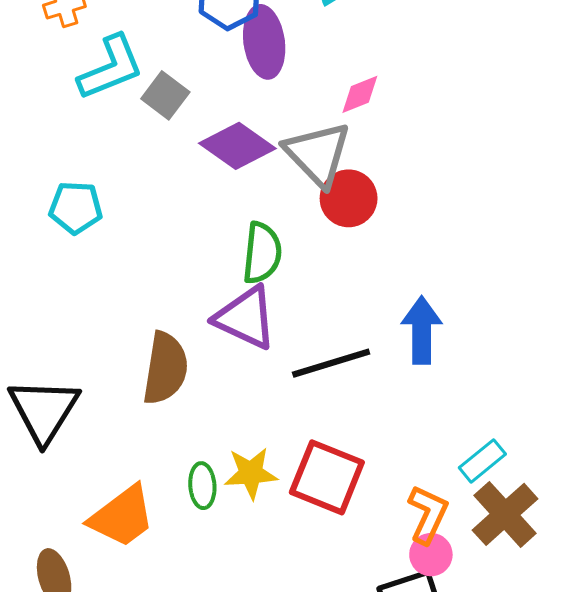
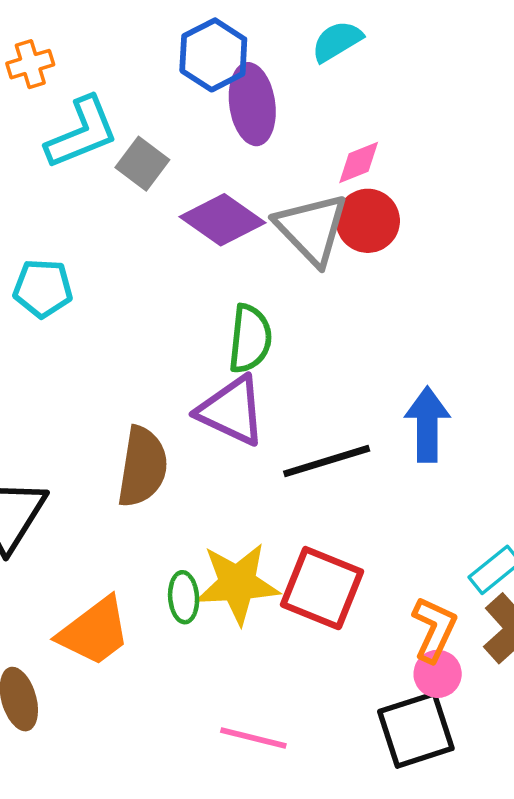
red circle: (349, 198) -> (368, 221), moved
yellow star: (251, 473) -> (237, 583), size x1.4

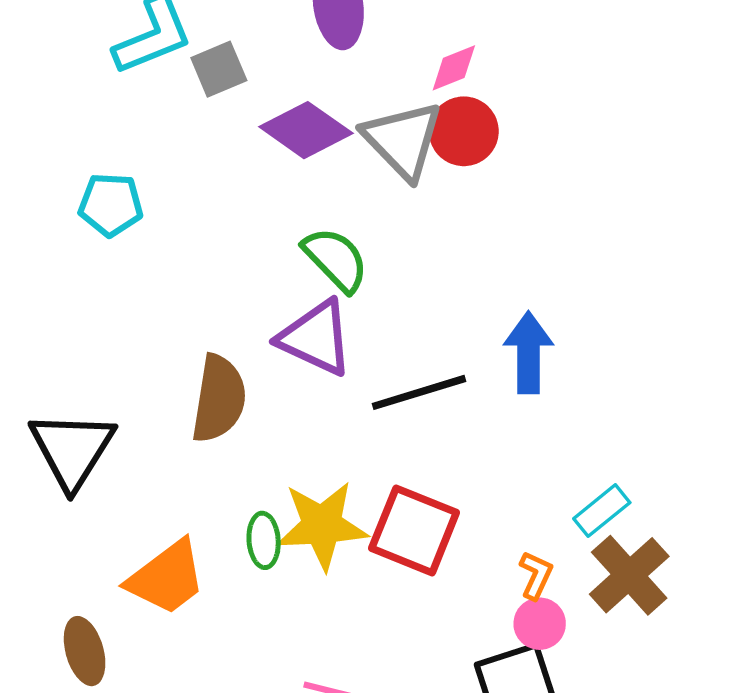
gray square: (142, 164) -> (219, 69), turned 30
green semicircle: (250, 339) -> (336, 259), turned -50
orange L-shape: (434, 629) -> (536, 575), size x0.7

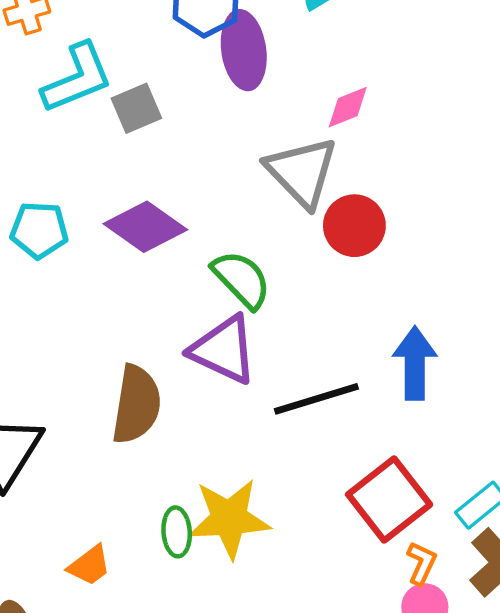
purple diamond: (306, 130) -> (145, 227), moved
red circle: (464, 131) -> (354, 226), moved
red square: (414, 530) -> (389, 500), moved, turned 30
orange trapezoid: (167, 578) -> (89, 565), size x0.6

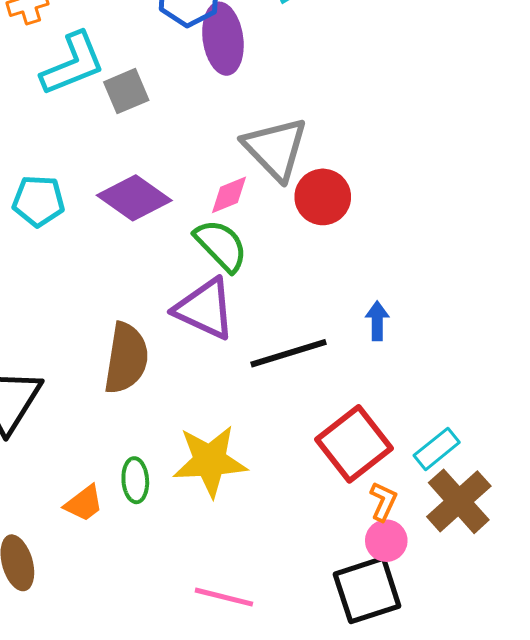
pink diamond: (348, 107) -> (229, 195), moved
blue arrow: (415, 363) -> (377, 321), size x0.6
green ellipse: (177, 532) -> (135, 480), moved

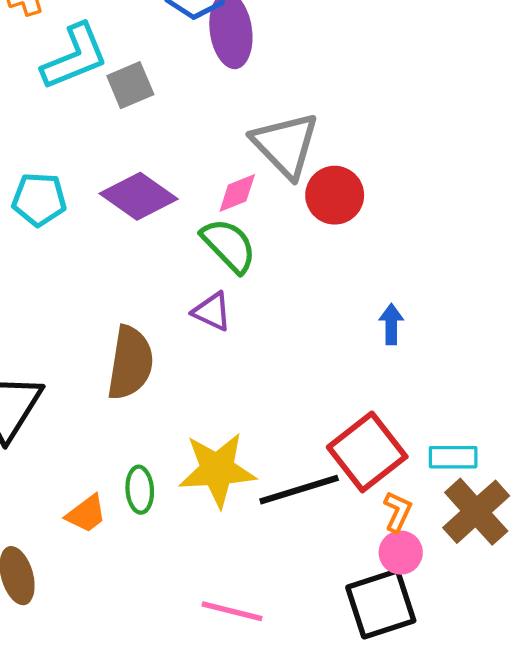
purple triangle: (205, 309) -> (212, 311), size x0.6
black line: (288, 353) -> (299, 490), moved
cyan rectangle: (437, 449) -> (453, 457), turned 39

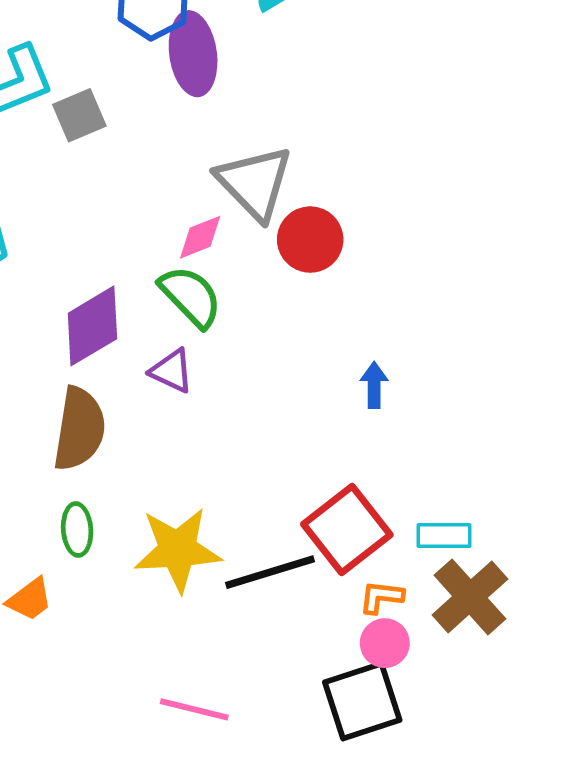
purple diamond: (139, 196) -> (92, 326), moved, turned -66
green ellipse: (140, 490) -> (77, 530), moved
orange L-shape: (398, 512) -> (381, 597), turned -108

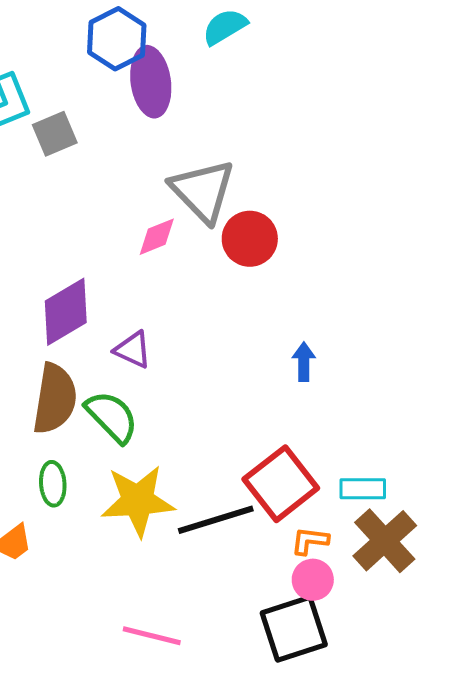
green semicircle: (191, 296) -> (112, 417), moved

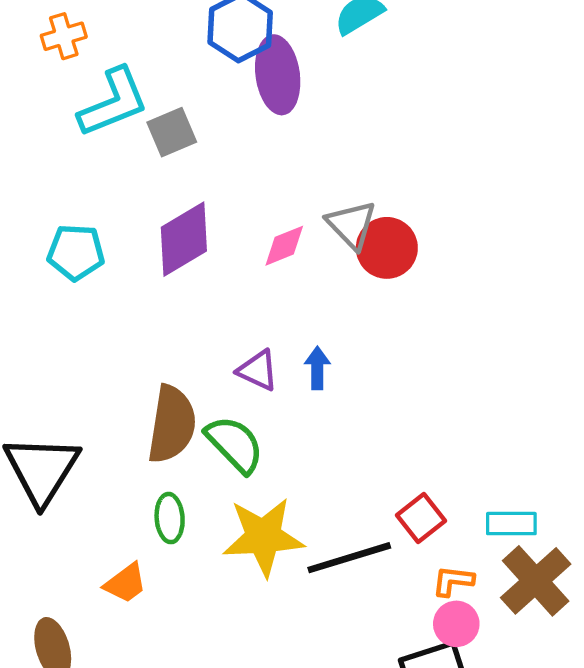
gray triangle: (203, 191) -> (352, 225), moved, size x0.7
purple diamond: (66, 312) -> (184, 239), moved
blue arrow: (304, 362) -> (317, 368), moved
red square: (281, 484) -> (421, 518), size x0.6

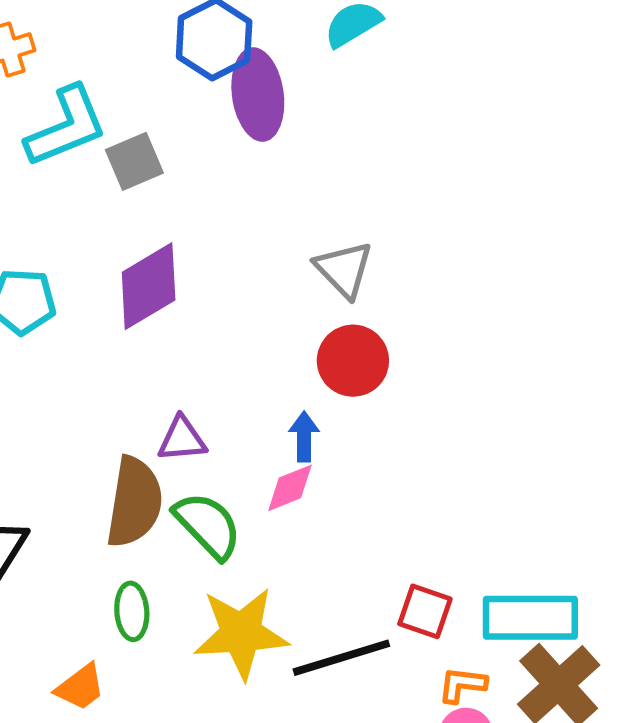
pink diamond: (284, 246) -> (290, 488), moved
red circle: (387, 248) -> (353, 361), moved
purple triangle: (258, 370) -> (182, 439), moved, turned -30
red square: (421, 518) -> (425, 611), turned -33
cyan rectangle: (511, 524) -> (530, 618), size x1.6

